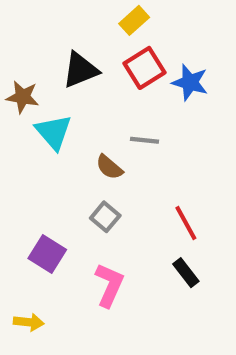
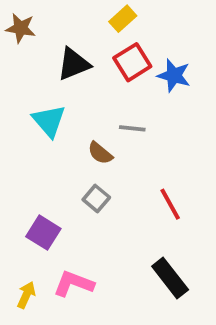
brown star: (23, 97) -> (21, 28), moved
black rectangle: (186, 273) -> (170, 278), moved, size x1.5
pink L-shape: (109, 285) -> (74, 284), moved, turned -93
yellow arrow: (29, 322) -> (26, 295), turned -72

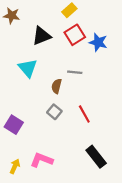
brown semicircle: (100, 153) -> (57, 86), turned 64
red line: (170, 204) -> (84, 114), moved
purple square: (43, 233) -> (14, 125), moved

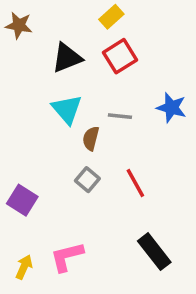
blue star: (98, 42) -> (171, 108), moved
cyan triangle: (28, 68) -> (67, 109), moved
pink L-shape: (42, 160) -> (67, 257), turned -35

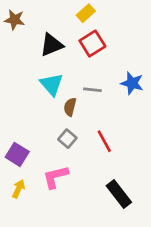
pink L-shape: (67, 257) -> (55, 177), moved
yellow arrow: (24, 267) -> (18, 189), moved

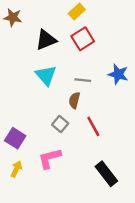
brown semicircle: (70, 107) -> (74, 100), moved

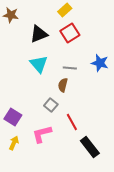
red line: (93, 126) -> (72, 122), moved

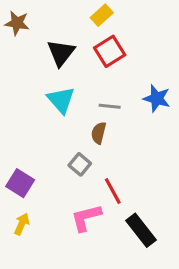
black triangle: (39, 34) -> (61, 53), turned -30
pink L-shape: (42, 134) -> (86, 218), moved

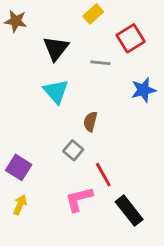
red square: (110, 51) -> (131, 38), moved
blue star: (157, 98) -> (143, 90), turned -30
gray line: (110, 106) -> (100, 63), moved

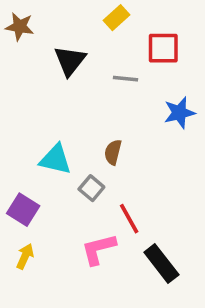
red square: (131, 38) -> (163, 48), turned 32
cyan triangle: (56, 91) -> (56, 159), moved, turned -36

